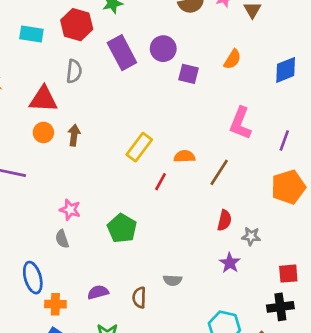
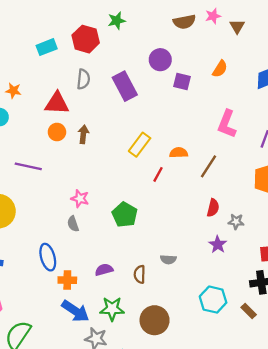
cyan rectangle: (31, 34) -> (47, 47), turned -30
purple rectangle: (122, 53) -> (125, 86), moved

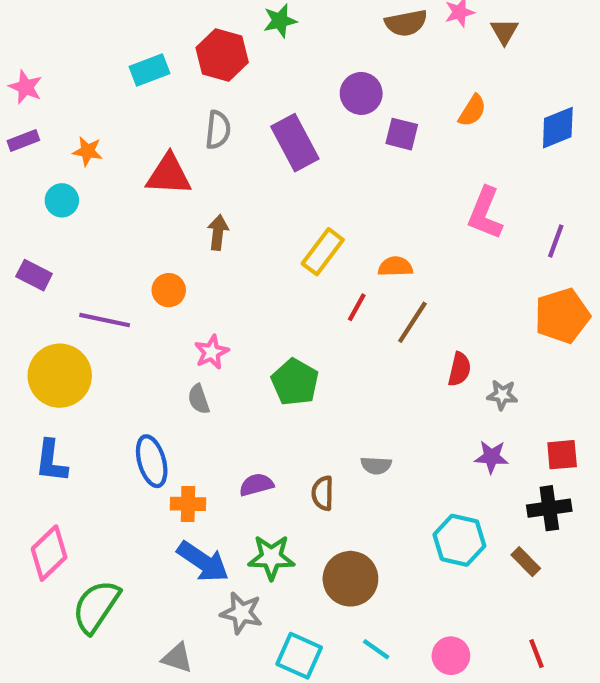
orange circle: (57, 132) -> (169, 290), moved
purple line: (28, 166) -> (105, 320), moved
brown line: (208, 166) -> (412, 322), moved
pink star: (80, 199) -> (211, 352), turned 30
purple star: (218, 244) -> (492, 457), moved, turned -30

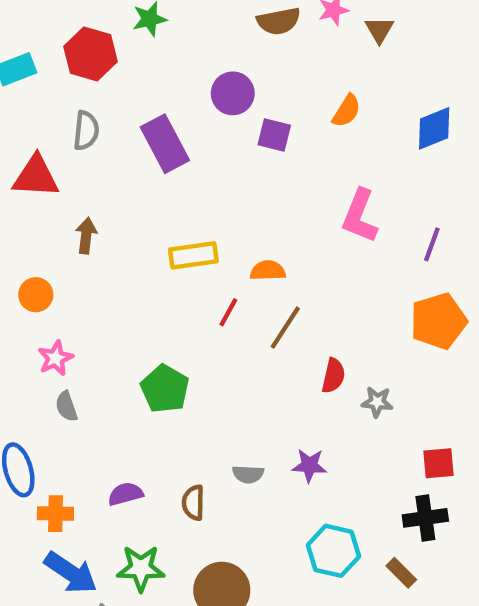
yellow rectangle: (323, 252) -> (193, 255), turned 45
pink star: (211, 352) -> (55, 358), moved
purple star: (492, 457) -> (309, 465), moved

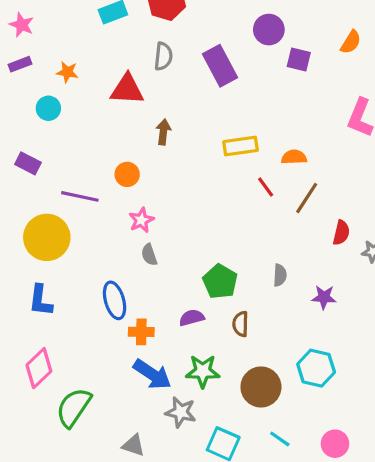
red line: (228, 312) -> (266, 187), turned -65
green pentagon: (165, 389) -> (220, 281), moved
gray semicircle: (248, 474) -> (280, 275), moved, turned -90
cyan hexagon: (333, 551) -> (316, 368), moved

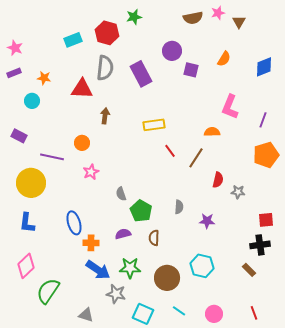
gray semicircle: (163, 56) -> (105, 68), size x1.4
orange semicircle: (294, 157) -> (212, 132), moved
gray semicircle: (149, 255) -> (121, 194), moved

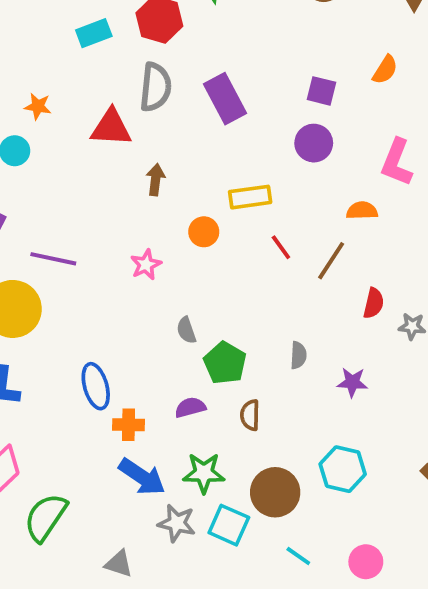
purple circle: (172, 51) -> (314, 143), moved
orange circle: (82, 143) -> (204, 232), moved
pink star: (91, 172) -> (146, 265), moved
cyan square: (143, 314) -> (229, 525), moved

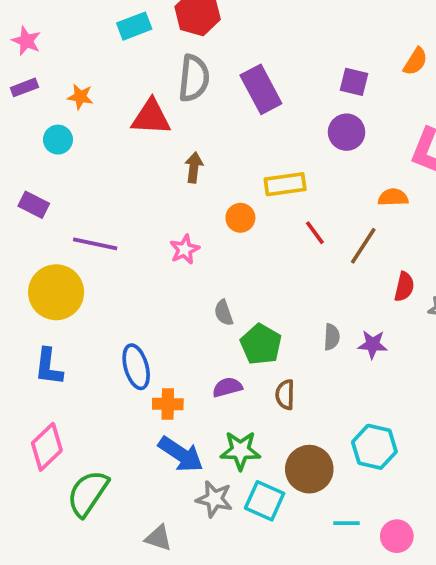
purple star: (352, 382) -> (373, 344), moved
cyan line: (298, 556) -> (347, 523), moved, turned -35

